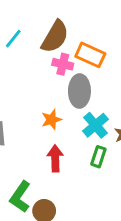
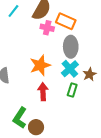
gray ellipse: (79, 91) -> (71, 47), moved
orange star: (51, 120) -> (40, 65), size x1.5

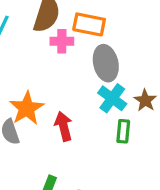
orange star: (40, 65) -> (27, 108), moved
red arrow: (43, 92) -> (63, 126), moved

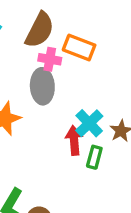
gray ellipse: (106, 63) -> (42, 86), moved
red arrow: (63, 126) -> (74, 140), moved

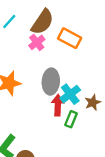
pink cross: (50, 59) -> (37, 42), moved, turned 35
gray ellipse: (42, 86) -> (51, 82), moved

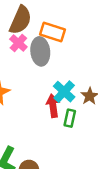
gray ellipse: (51, 82) -> (40, 51), moved

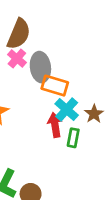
orange rectangle: (53, 32) -> (55, 86), moved

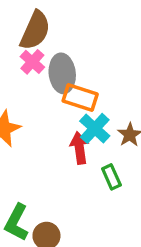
green rectangle: (73, 138) -> (111, 177), moved, turned -36

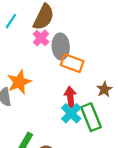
cyan cross: (95, 128) -> (71, 113), moved
green rectangle: (111, 177) -> (91, 117), size x1.6

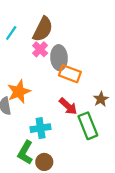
red arrow: (70, 97) -> (68, 106), turned 138
cyan cross: (71, 113) -> (41, 128), moved, turned 36

